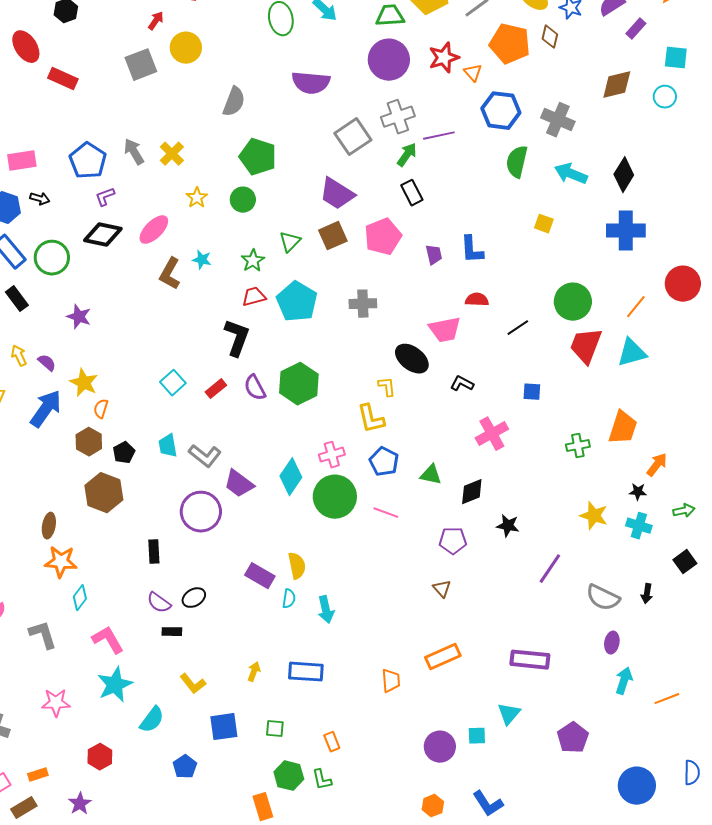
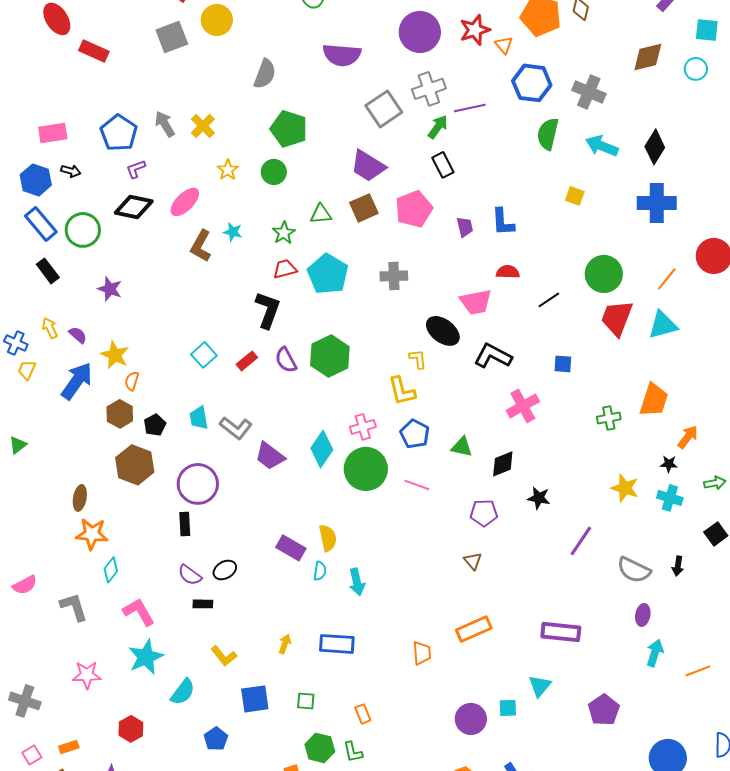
green triangle: (290, 242) -> (321, 214), turned 40
black L-shape: (462, 384) -> (493, 356), size x1.6
purple circle: (201, 512) -> (198, 484), moved

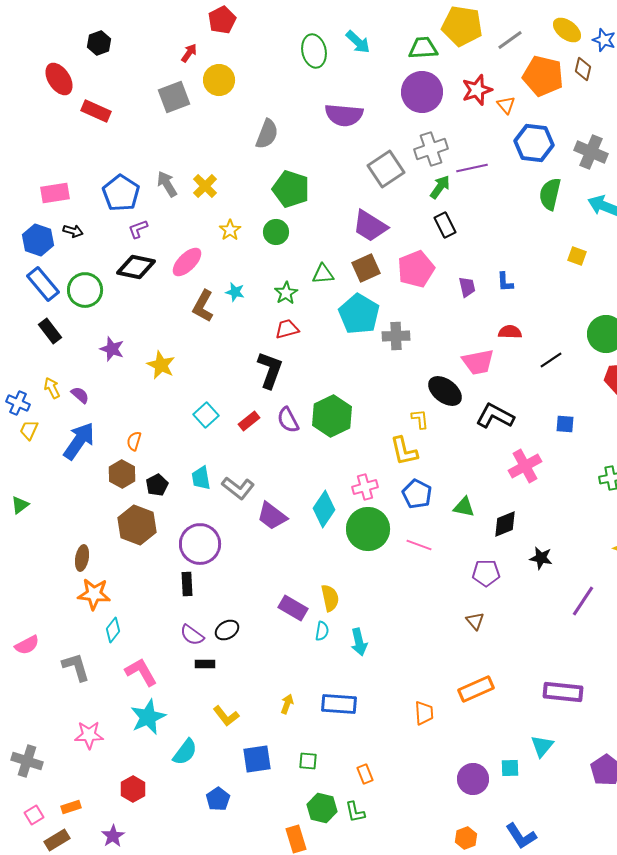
blue L-shape: (503, 222) -> (505, 282), size x0.7
cyan pentagon: (328, 274) -> (359, 314), moved
yellow star: (115, 355) -> (161, 365), moved

